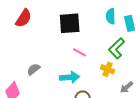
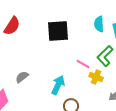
pink line: (80, 52) -> (83, 64), moved
cyan arrow: (70, 77) -> (58, 85), turned -60

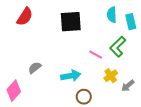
yellow cross: (96, 77) -> (111, 76), moved, turned 32
cyan arrow: (58, 85) -> (71, 76), turned 54

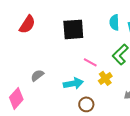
pink line: (96, 55) -> (90, 62), moved
yellow cross: (111, 76) -> (105, 78), moved

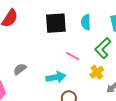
cyan semicircle: (114, 22) -> (86, 22), moved
yellow cross: (105, 78) -> (97, 72), moved

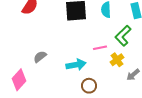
pink line: (73, 56) -> (100, 48), moved, turned -40

